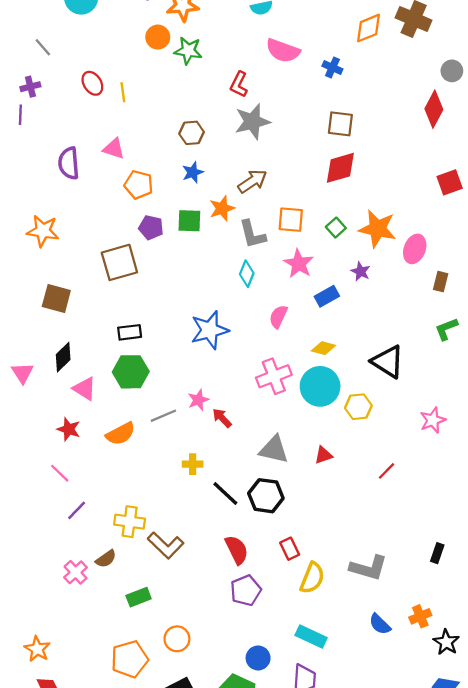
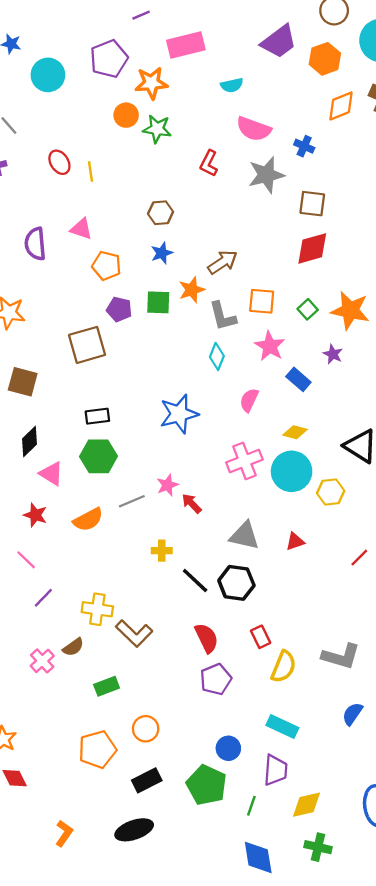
gray star: (252, 122) -> (266, 175), moved
blue rectangle: (327, 296) -> (298, 379), turned 70
blue semicircle: (380, 624) -> (352, 714), turned 80

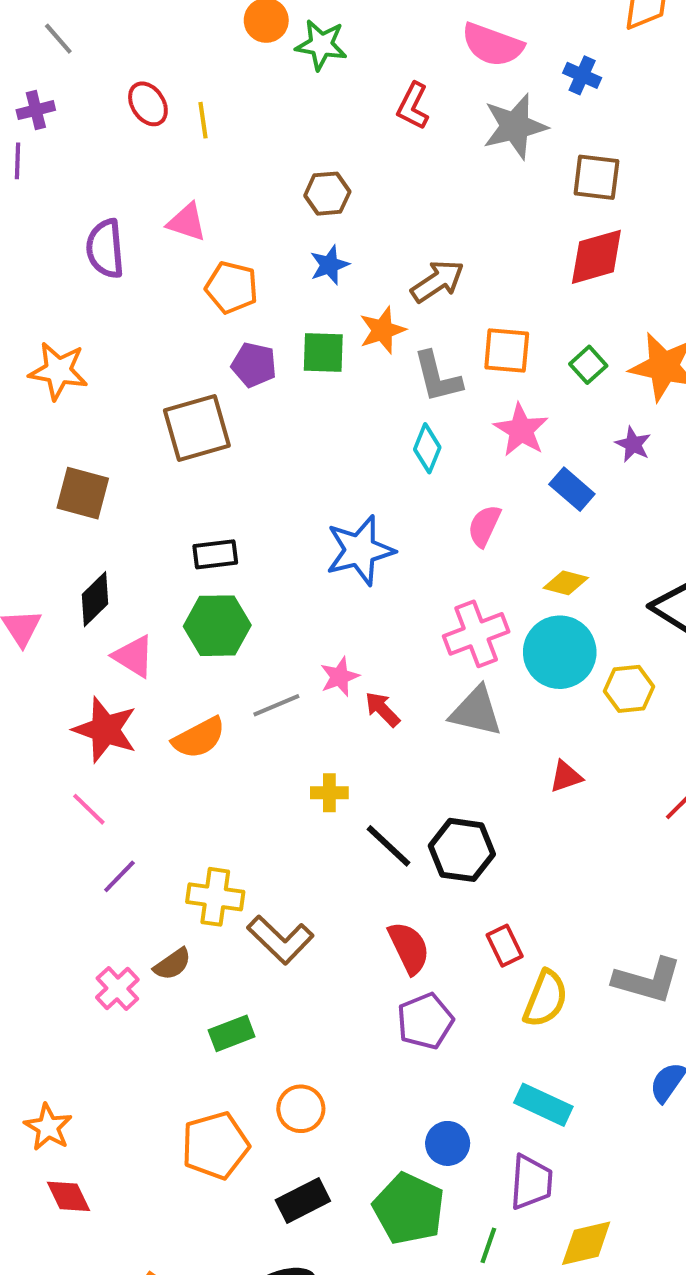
red star: (35, 515) -> (105, 730), size x1.5
gray triangle: (244, 536) -> (476, 711), moved

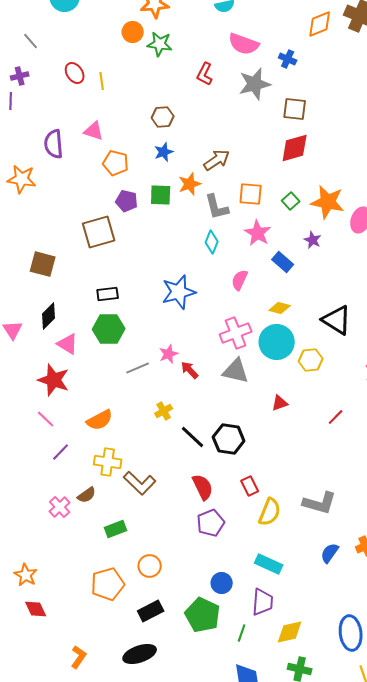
orange star: (58, 371) -> (22, 179), moved
orange semicircle: (199, 738) -> (100, 420), moved
yellow cross: (329, 793) -> (164, 411), turned -30

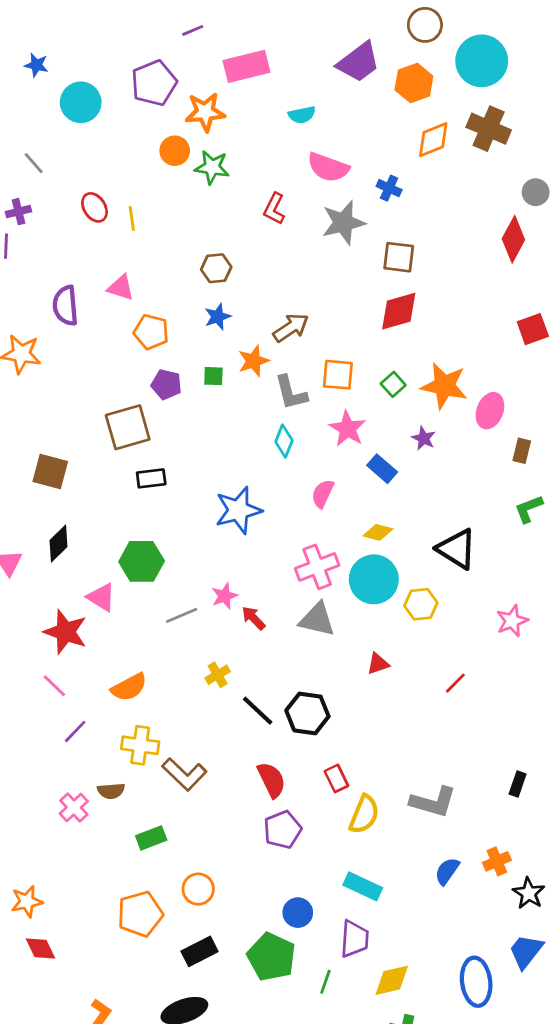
green square: (161, 195) -> (213, 376), size x0.7
black rectangle: (108, 294) -> (151, 478), moved
pink triangle: (68, 344) -> (101, 597), moved
brown semicircle: (87, 495) -> (111, 791), turned 30
orange star: (26, 575) -> (27, 902), turned 30

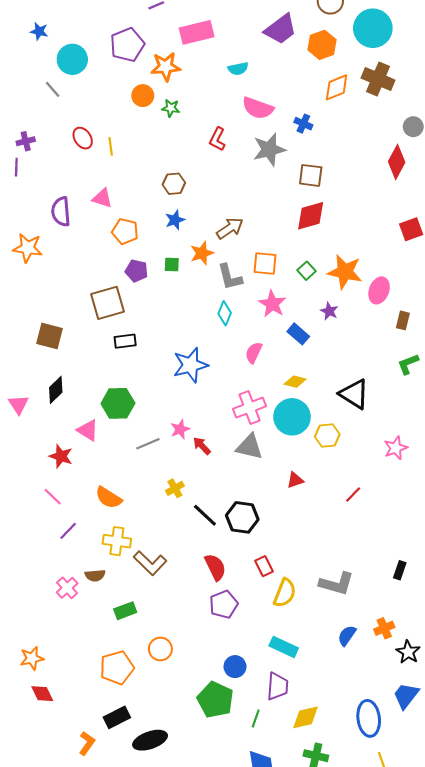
gray line: (34, 163) -> (53, 89), moved
green star: (212, 167) -> (171, 108), size x0.7
red star: (65, 632) -> (61, 456), size x0.7
orange semicircle: (129, 687) -> (109, 498), turned 60
black rectangle: (200, 951) -> (117, 717), moved

